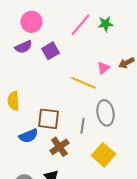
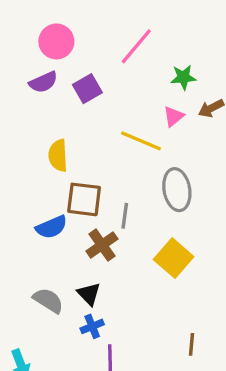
green star: (105, 24) -> (183, 77), moved
yellow semicircle: (13, 101) -> (58, 155), moved
gray line: (82, 126) -> (125, 216), moved

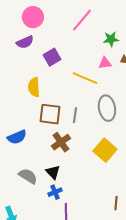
purple square: (87, 89) -> (52, 57), moved
pink triangle: (174, 116) -> (105, 63), turned 32
gray line: (125, 216) -> (75, 115), moved
blue semicircle: (51, 227) -> (17, 137), moved

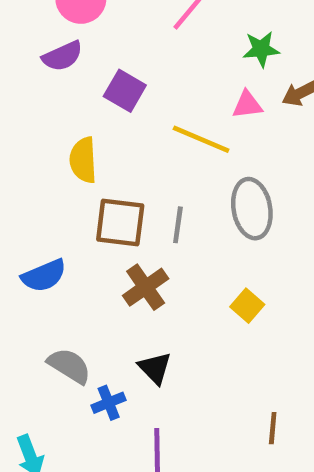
purple square: (52, 57) -> (125, 91), turned -30
yellow square: (105, 150) -> (247, 306), size x0.6
black triangle: (53, 172) -> (155, 368), moved
blue cross: (55, 192) -> (109, 403), moved

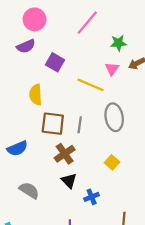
pink triangle: (247, 105) -> (112, 69), turned -48
black triangle: (155, 368) -> (69, 181), moved
blue cross: (109, 403) -> (92, 197), moved

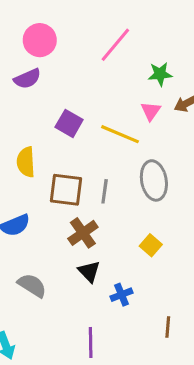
purple square: (55, 62) -> (69, 123), moved
yellow semicircle: (36, 95) -> (26, 162), moved

